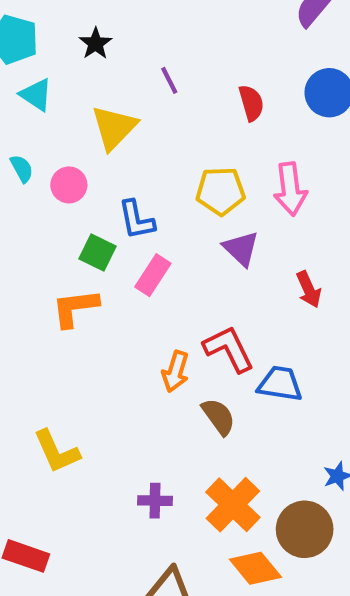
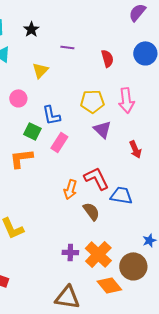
purple line: (169, 80) -> (67, 47), turned -56
yellow triangle: (114, 128) -> (40, 70), size x0.7
purple cross: (155, 501) -> (70, 252), moved

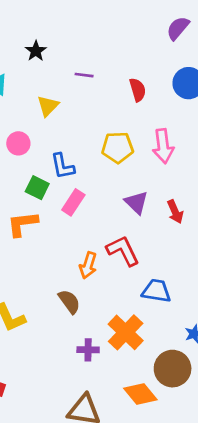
purple triangle: (102, 129) -> (136, 202), moved
blue trapezoid: (121, 195) -> (156, 291), moved
brown semicircle: (91, 211) -> (69, 302), moved
orange cross: (98, 254) -> (126, 332), moved

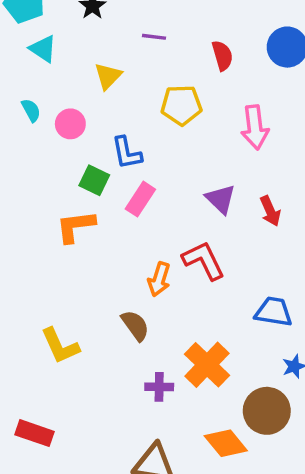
yellow pentagon: (118, 147) -> (181, 105), moved
blue trapezoid: (156, 291) -> (274, 312), moved

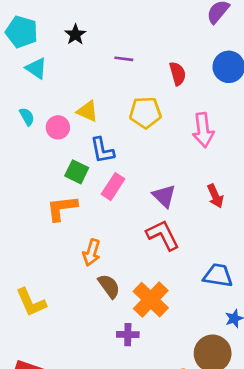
yellow triangle: (108, 76) -> (87, 111), moved, turned -50
purple triangle: (221, 199) -> (164, 196), moved
orange arrow: (159, 279) -> (91, 253), moved
yellow L-shape: (60, 346) -> (31, 302), moved
orange cross: (207, 365) -> (151, 300), moved

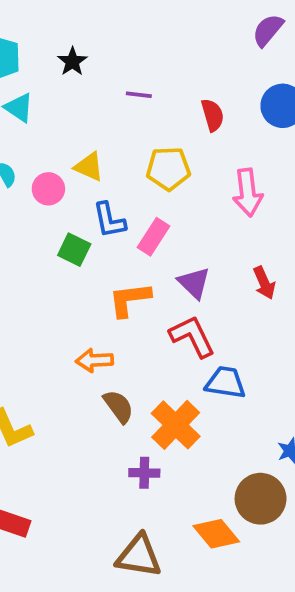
pink rectangle: (113, 187) -> (154, 237), moved
orange L-shape: (62, 208) -> (130, 299), moved
orange arrow: (91, 253) -> (95, 360), turned 70
blue trapezoid: (218, 275) -> (225, 382), moved

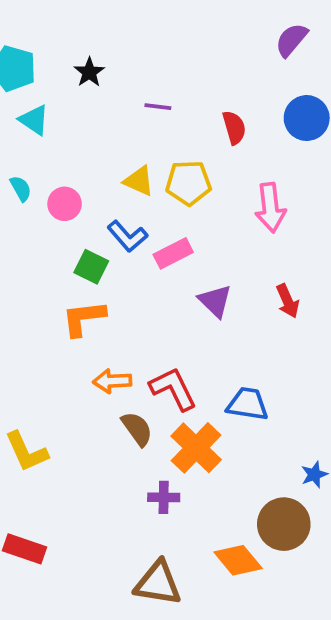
yellow triangle: (89, 167) -> (139, 181), moved
blue L-shape: (109, 220) -> (127, 236), turned -30
pink rectangle: (154, 237) -> (173, 253), turned 30
orange L-shape: (130, 299) -> (84, 318), moved
red L-shape: (192, 336) -> (173, 389), moved

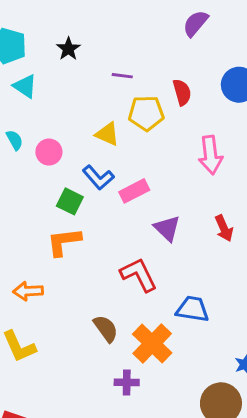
purple semicircle: (291, 40) -> (196, 23), moved
yellow pentagon: (188, 183) -> (146, 113), moved
orange arrow: (112, 381) -> (28, 291), moved
red L-shape: (173, 389) -> (139, 275), moved

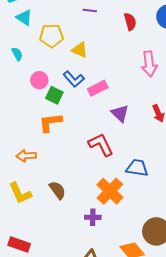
yellow pentagon: (146, 113) -> (51, 36), moved
pink circle: (49, 152) -> (39, 80), moved
brown semicircle: (106, 329) -> (57, 190), moved

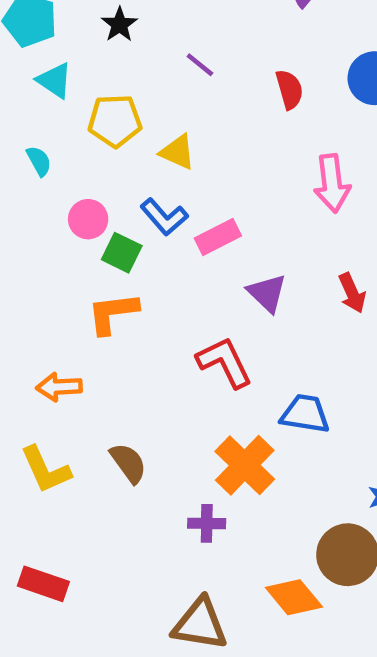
purple line: (90, 11) -> (200, 65), turned 32

